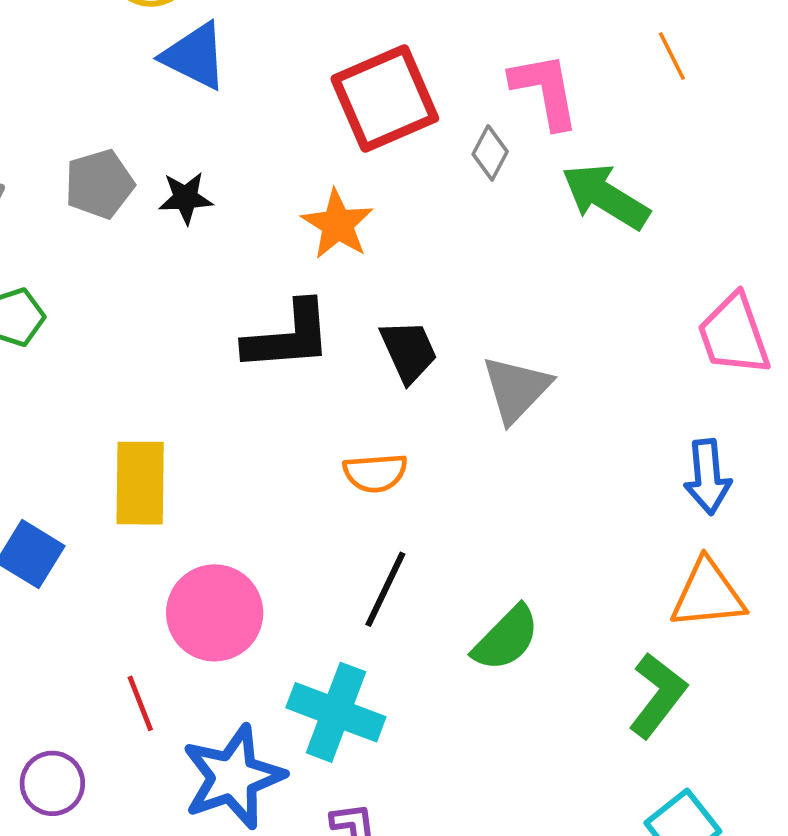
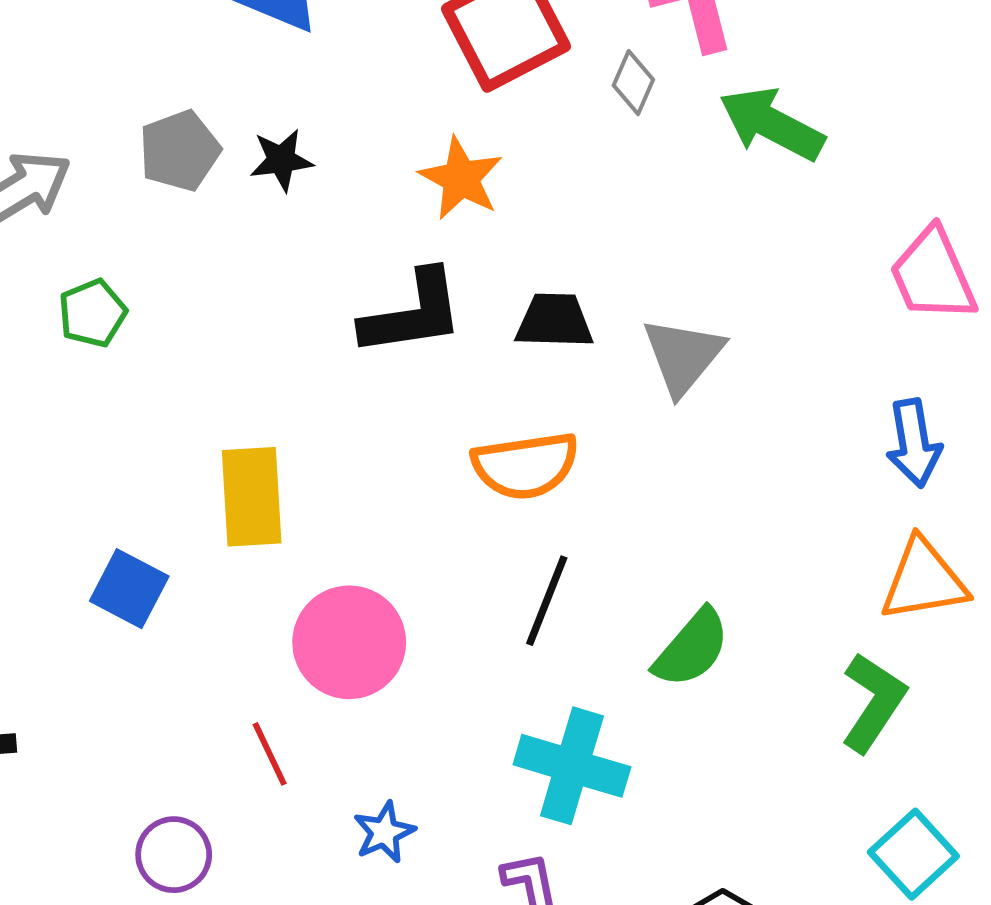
black trapezoid: (409, 351) -> (554, 321), turned -60
orange semicircle: (375, 473) -> (525, 466), size x1.4
cyan cross: (336, 712) -> (572, 766), moved
blue star: (233, 777) -> (384, 832), size x0.5

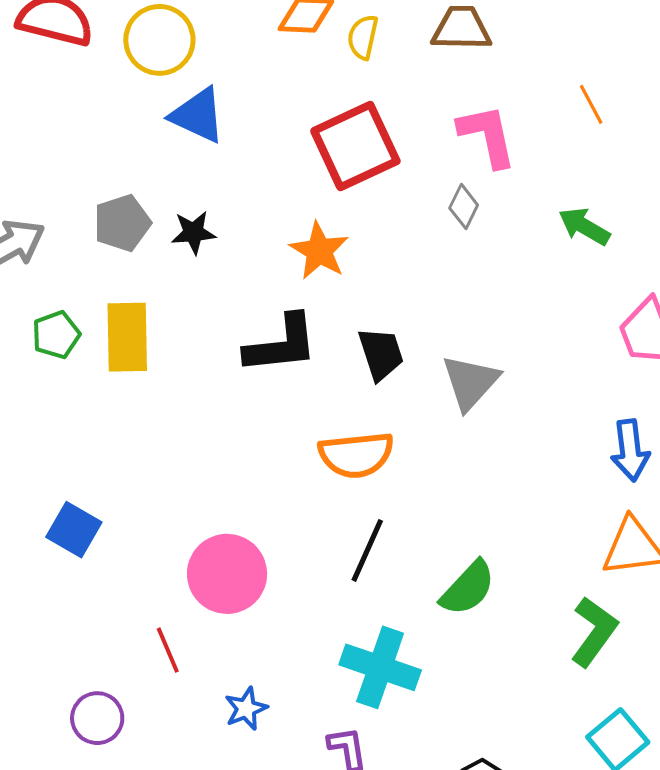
gray diamond: (633, 83) -> (464, 207), moved
green arrow: (772, 124) -> (584, 226), moved, size x0.7
black trapezoid: (554, 321) -> (381, 354), turned 68
yellow rectangle: (252, 497) -> (127, 337), moved

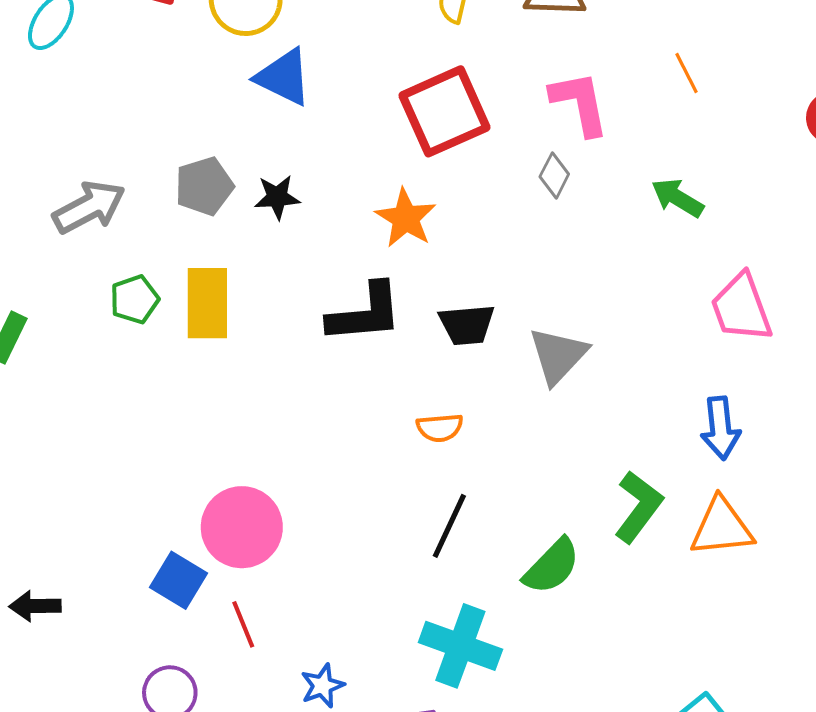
black trapezoid: (381, 354) -> (467, 325), turned 102
orange semicircle: (356, 455) -> (440, 428), size x0.6
blue square: (74, 530) -> (178, 580), moved
pink circle: (227, 574) -> (242, 527), moved
green L-shape: (594, 632) -> (638, 507), moved

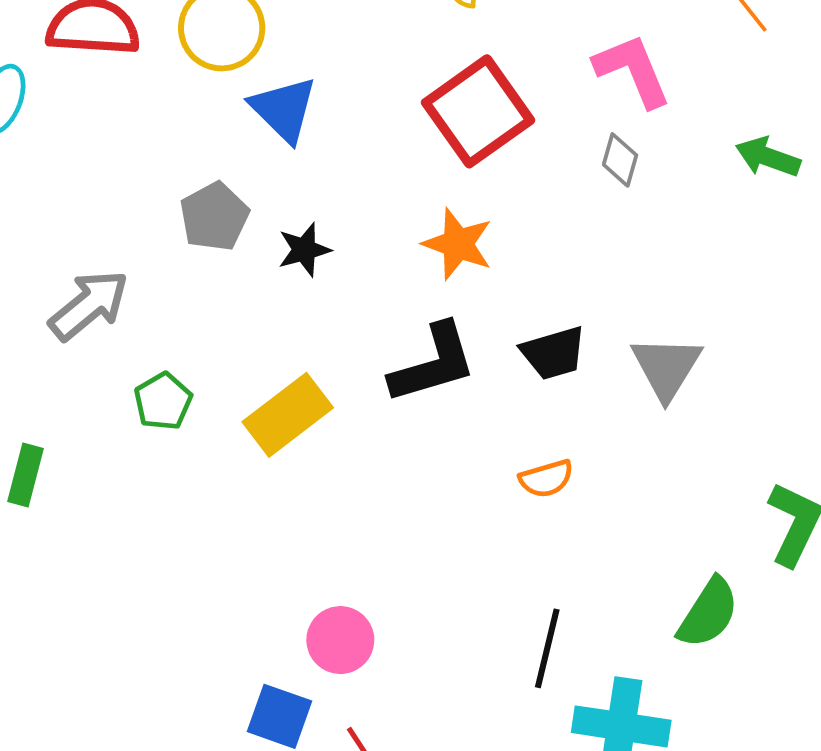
blue triangle: (284, 77) -> (284, 109), turned 30
gray pentagon: (204, 186) -> (214, 217), moved
yellow rectangle: (207, 303) -> (288, 415), moved, turned 64
black line: (449, 526) -> (547, 648), moved
pink circle: (242, 527) -> (340, 640), size x0.7

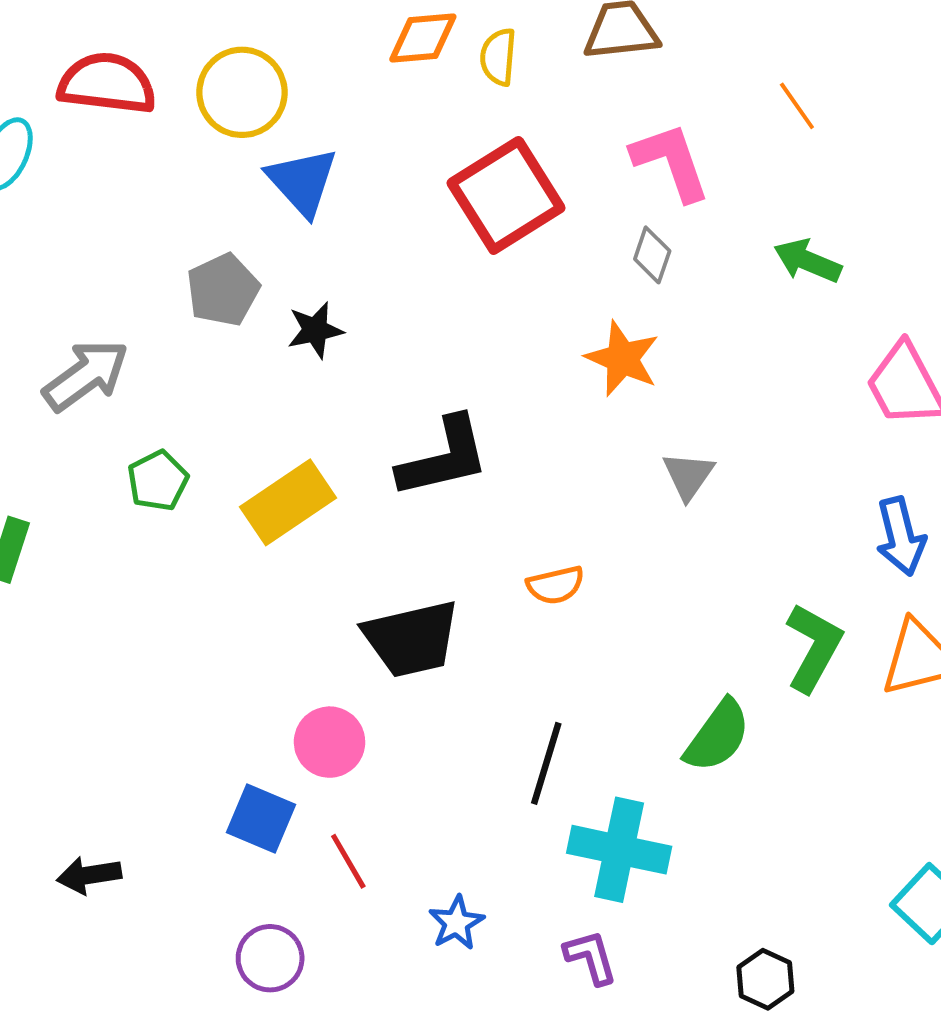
orange star: (458, 244) -> (622, 359), moved
black trapezoid: (554, 353) -> (412, 639), moved, size x1.4
gray triangle: (666, 367) -> (688, 476), size x0.7

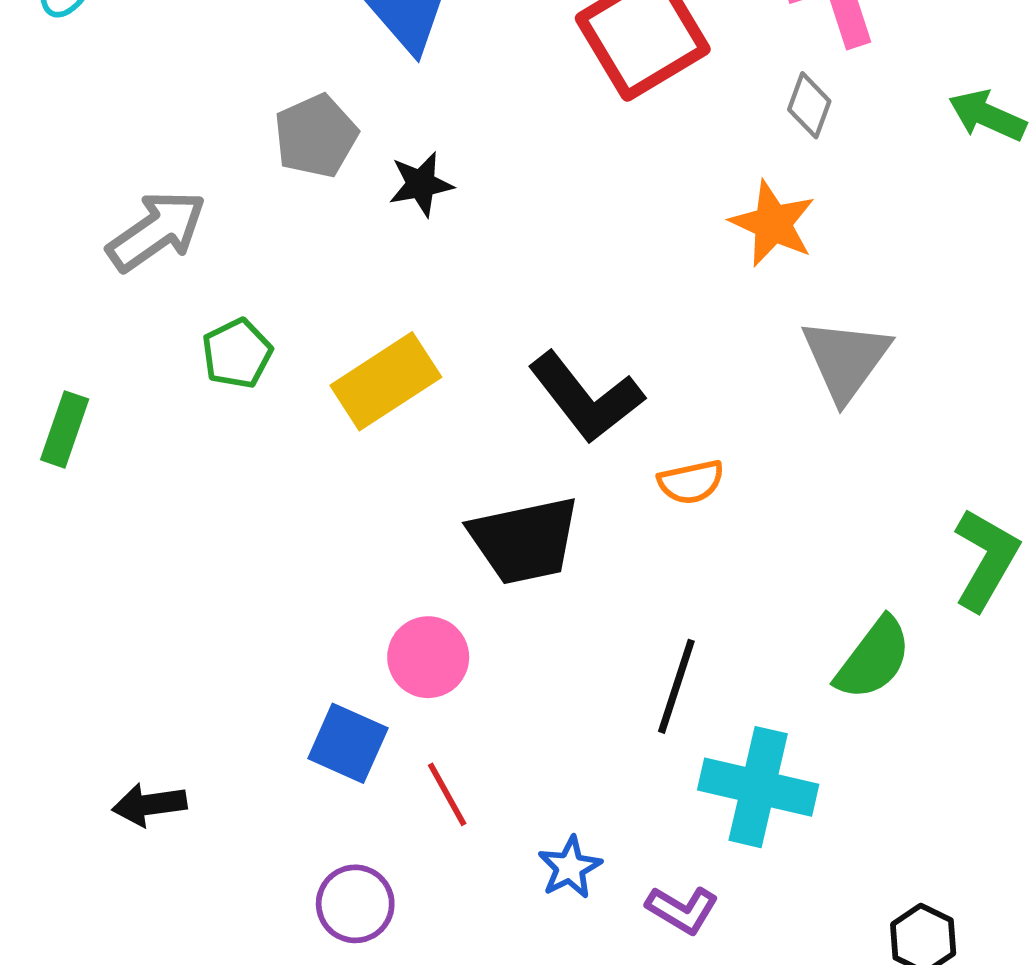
black L-shape: (444, 457) -> (586, 397), moved, turned 64
gray triangle: (688, 476) -> (846, 359), size x1.5
purple L-shape: (591, 957) -> (682, 910), moved, turned 136

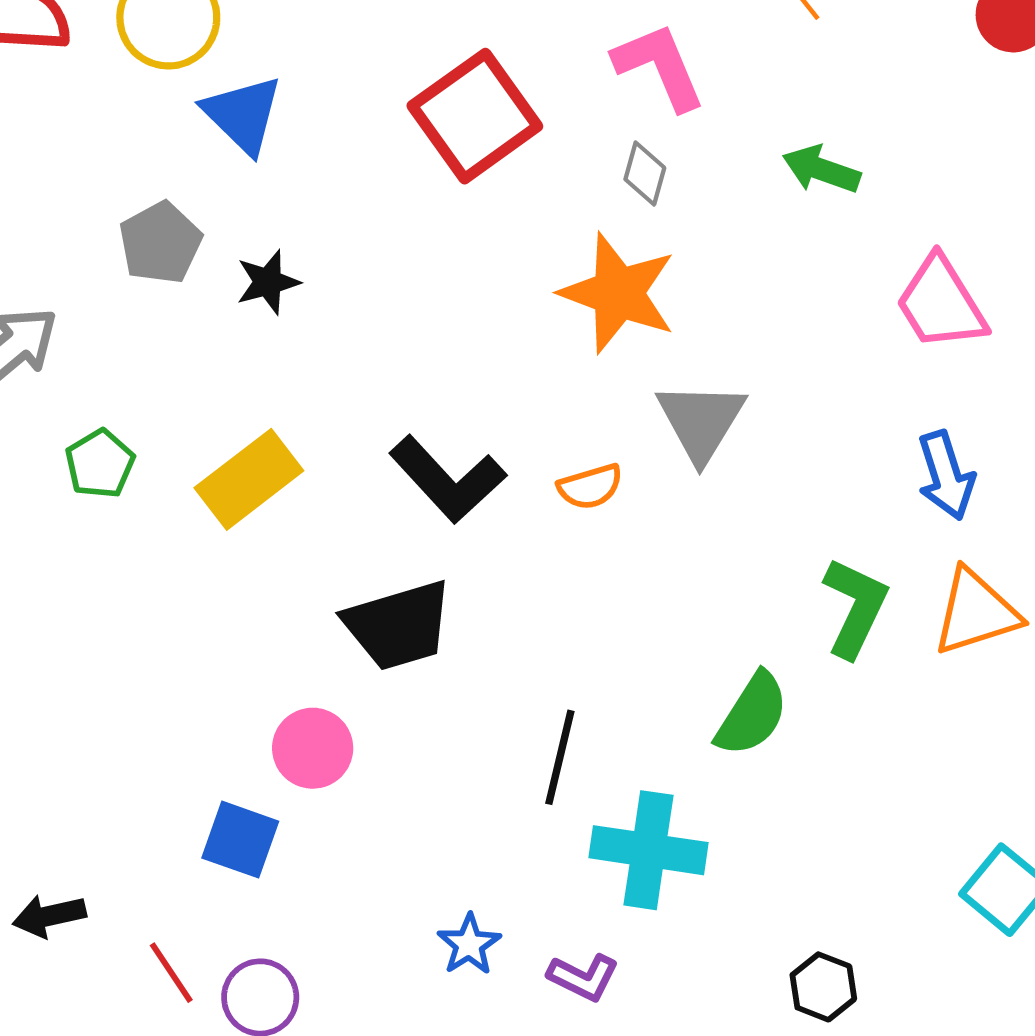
orange star: (773, 224) -> (618, 293), size x1.4
orange semicircle: (691, 482) -> (590, 487), moved
red line: (447, 794) -> (171, 973), moved

